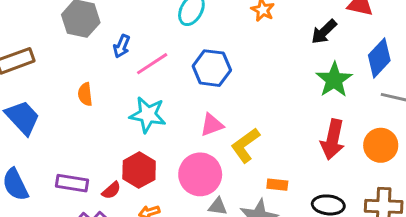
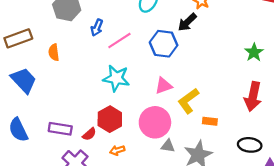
black arrow: (324, 32) -> (187, 22), moved
green star: (334, 80) -> (254, 52), size x0.7
orange semicircle: (85, 94) -> (54, 52), moved
orange rectangle: (277, 185) -> (210, 121), moved

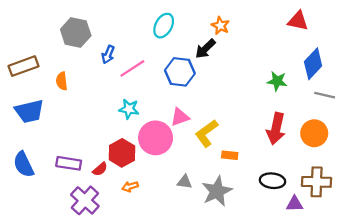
green star: (254, 52) -> (277, 81), turned -30
cyan star: (116, 78) -> (129, 109), size x0.7
blue trapezoid: (24, 80) -> (29, 111), turned 120
pink circle: (155, 122) -> (156, 138), moved

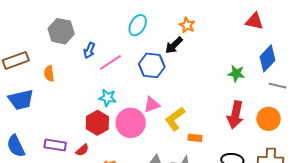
red hexagon: (122, 153) -> (97, 123), moved

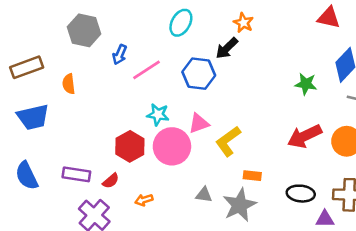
cyan star: (107, 98) -> (158, 115), moved
red arrow: (235, 115) -> (305, 136), turned 52
orange rectangle: (195, 138) -> (252, 176), moved

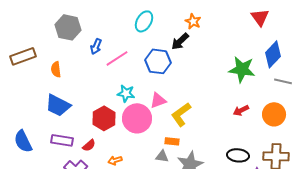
red triangle: (329, 18) -> (260, 17), turned 42
green star: (306, 84) -> (242, 69), size x1.5
blue trapezoid: (33, 117) -> (58, 105), moved, turned 40
red arrow: (305, 136) -> (241, 110), size x0.6
orange rectangle: (252, 176) -> (172, 141), moved

